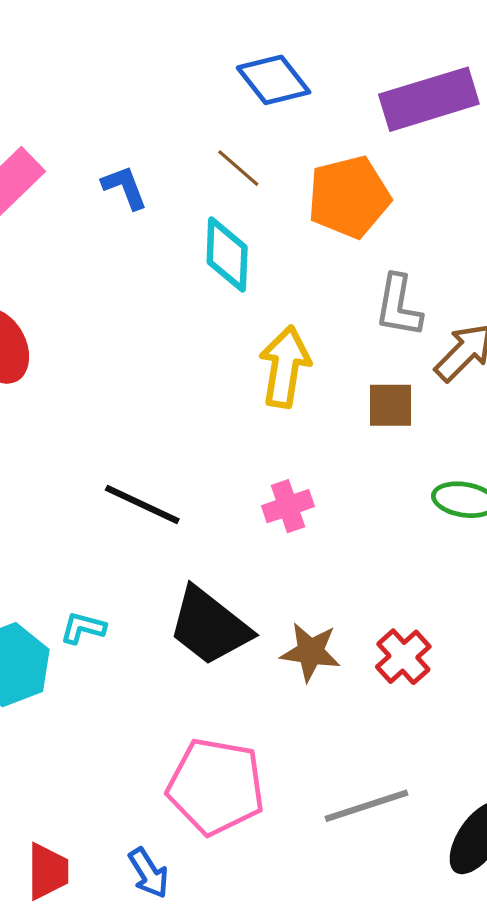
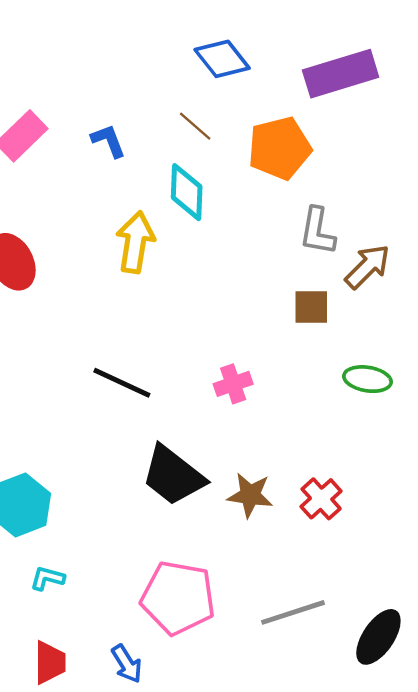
yellow arrow: (285, 367) -> (135, 242), moved
cyan L-shape: (83, 628) -> (47, 578), moved

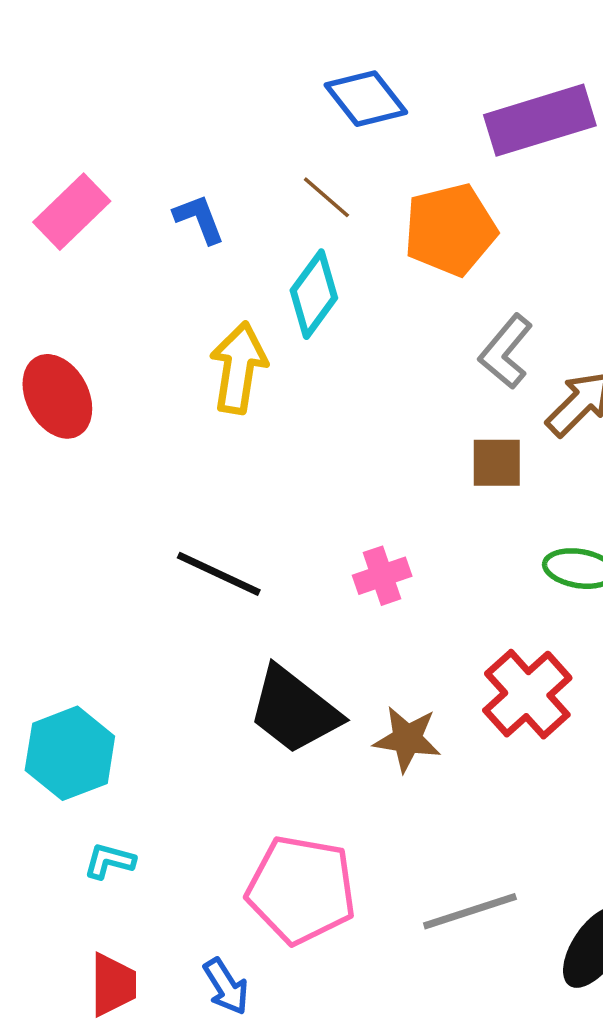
cyan diamond: (187, 192) -> (314, 294), turned 34
gray L-shape: (317, 231) -> (506, 352), turned 30
red cross: (321, 499) -> (527, 694), moved, size x1.4

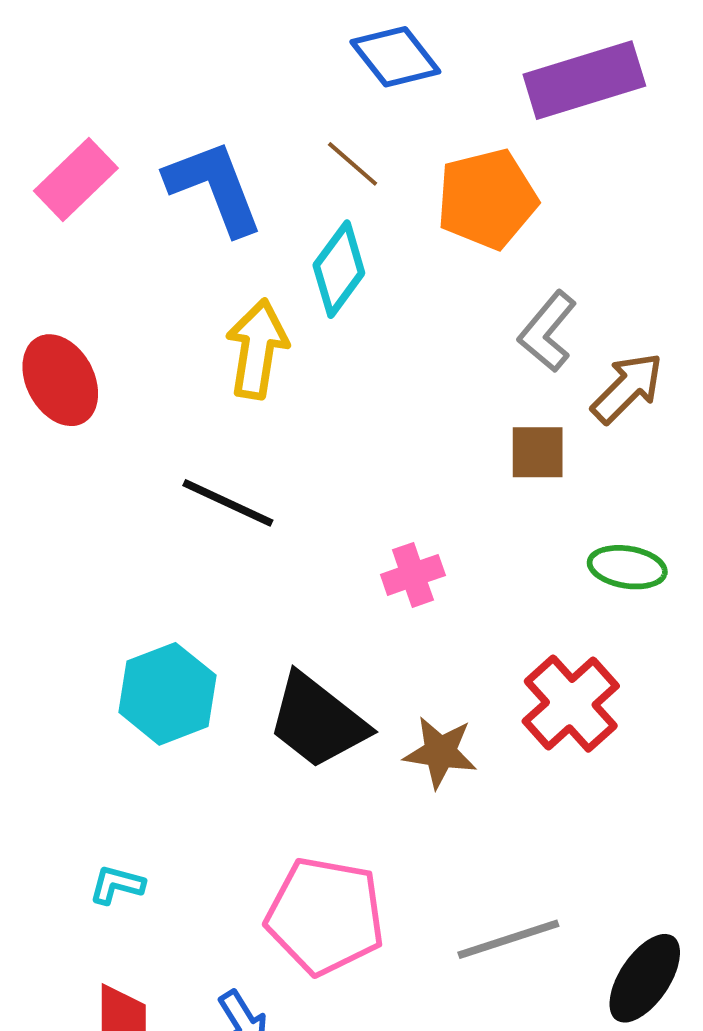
blue L-shape: (199, 219) -> (214, 187), size x1.8
black line: (219, 574) -> (228, 503), moved
cyan hexagon: (70, 753) -> (167, 694), moved

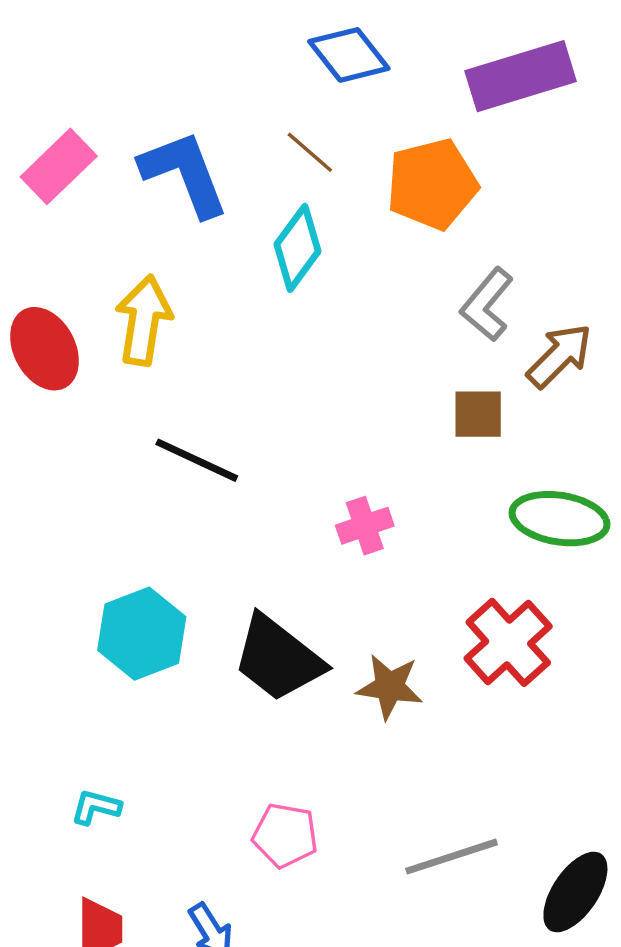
yellow arrow: (257, 349) -> (144, 320), moved
green ellipse: (627, 567) -> (559, 519), size x1.4
pink pentagon: (325, 916) -> (285, 835), size x0.6

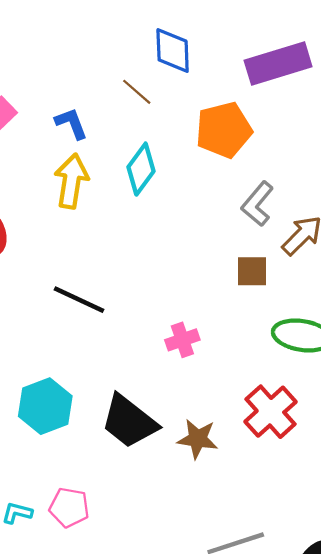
blue diamond: (349, 55) -> (173, 50), turned 36
brown line: (310, 152) -> (137, 92), moved
blue L-shape: (184, 174) -> (71, 123), size x0.6
yellow arrow: (144, 320) -> (71, 181), moved
pink pentagon: (285, 835) -> (69, 507), moved

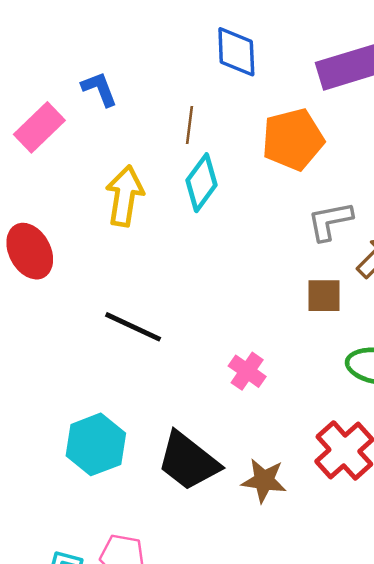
brown line: (137, 92) -> (189, 125), moved, turned 56
blue L-shape: (71, 123) -> (99, 89), moved
gray L-shape: (257, 204) -> (330, 221), turned 39
pink cross: (182, 340) -> (247, 371), turned -36

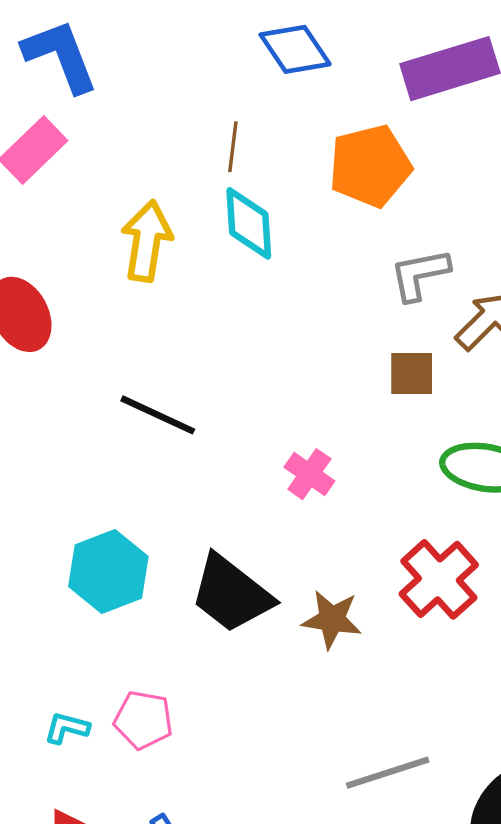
blue diamond: (236, 52) -> (295, 49), turned -32
blue L-shape: (99, 89) -> (60, 56), moved, size x1.6
cyan diamond: (201, 183) -> (249, 223), turned -40

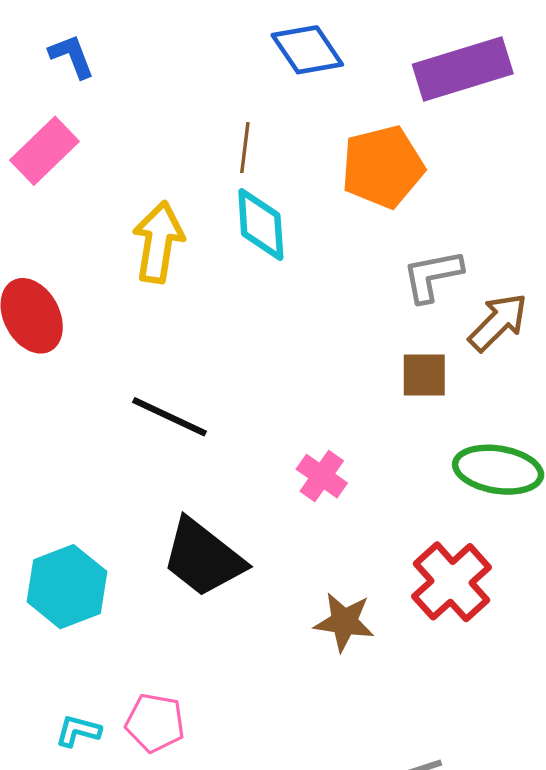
blue L-shape: (60, 56) -> (72, 56), size x0.6
cyan hexagon: (108, 571) -> (67, 587), moved
black trapezoid: (231, 594) -> (203, 558), moved

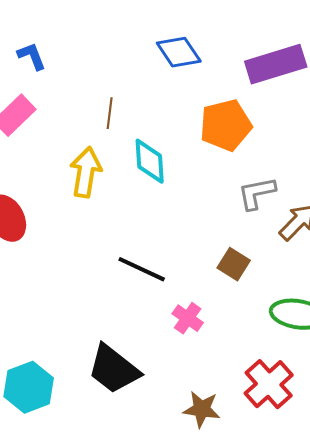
brown line: (245, 148) -> (110, 113), moved
brown square: (424, 375) -> (234, 264), moved, turned 32
black line: (169, 417) -> (142, 269), moved

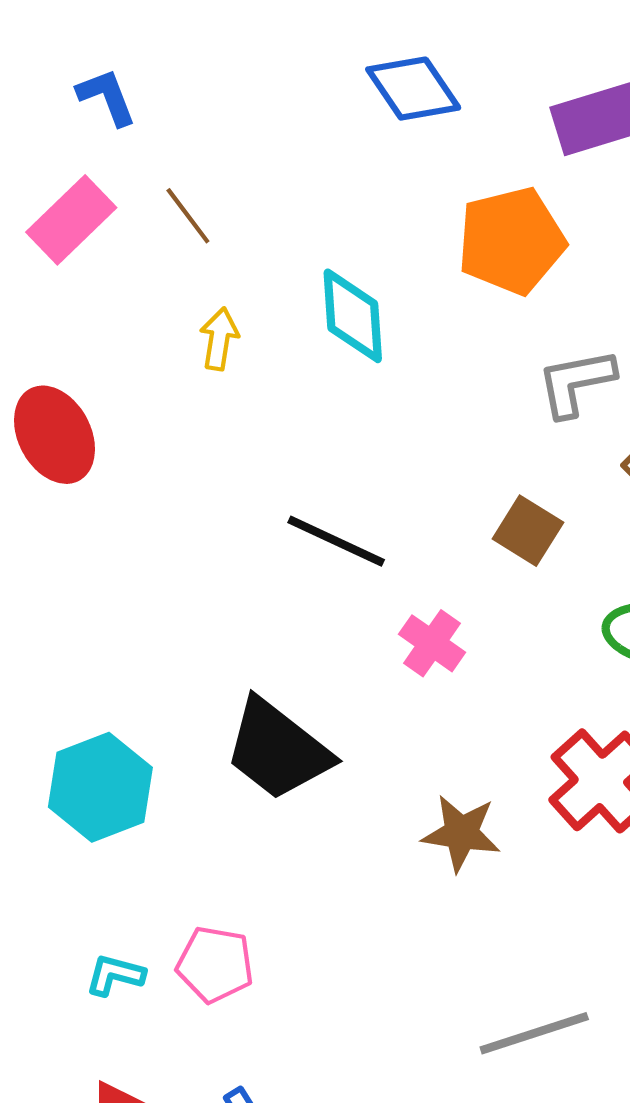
brown line: (110, 113) -> (188, 216), moved, turned -44
yellow arrow: (86, 172) -> (219, 339), size x0.6

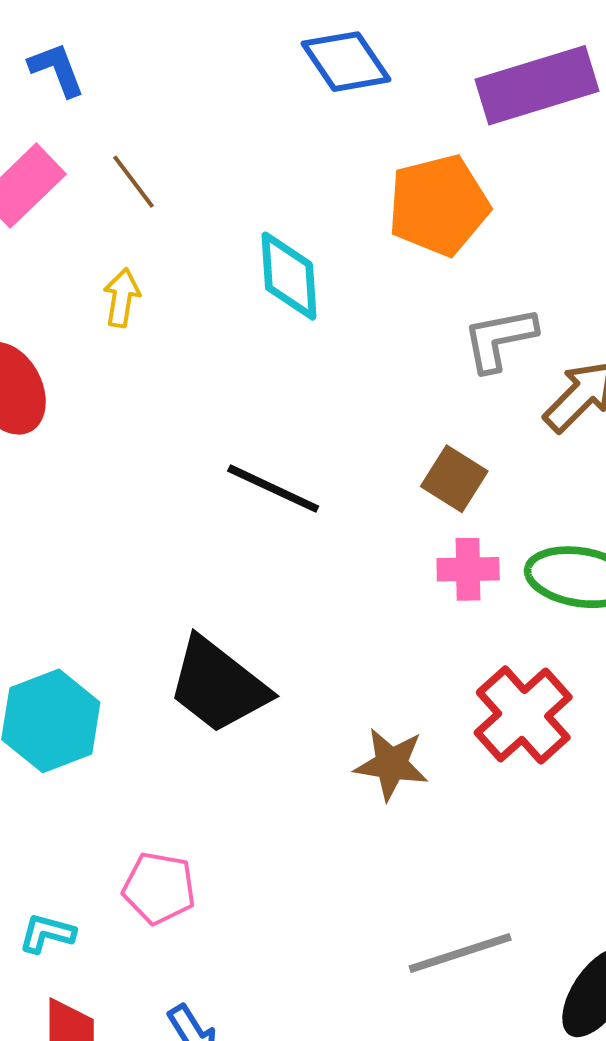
yellow arrow: (219, 339) -> (122, 298), moved
pink cross: (432, 643) -> (468, 569), moved, turned -36
cyan L-shape: (115, 975) -> (47, 933), moved

